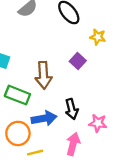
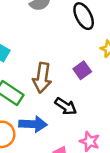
black arrow: (72, 109) -> (66, 106), moved, turned -54

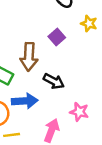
purple square: (82, 70) -> (57, 37), moved

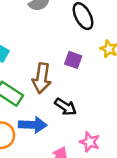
purple square: (57, 37) -> (73, 60), turned -35

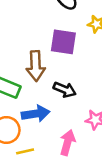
purple square: (73, 60) -> (63, 42), size x1.5

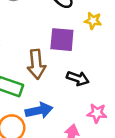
black arrow: (65, 90) -> (78, 78), moved

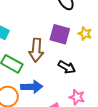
yellow star: (93, 21) -> (85, 34), moved

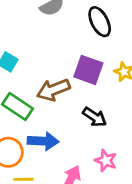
brown arrow: (36, 50) -> (53, 90), turned 60

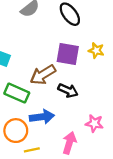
black arrow: (95, 117) -> (68, 90), moved

